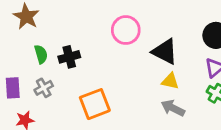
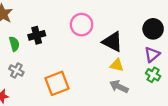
black cross: (69, 57) -> (37, 35), moved
gray cross: (44, 88) -> (16, 70), turned -32

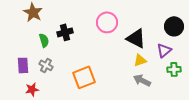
purple triangle: (152, 54) -> (164, 50), moved
yellow triangle: (117, 65) -> (140, 60), turned -32
green cross: (153, 75) -> (174, 69), turned -32

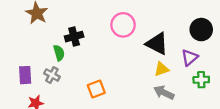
green semicircle: (44, 40) -> (59, 53), moved
orange square: (84, 77) -> (96, 89), size x0.7

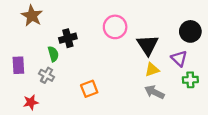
black triangle: (157, 44) -> (148, 45), turned 30
purple triangle: (190, 58) -> (179, 58), turned -36
purple rectangle: (25, 75) -> (18, 65), moved

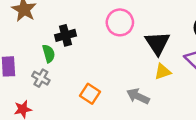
orange square: (89, 89) -> (90, 94), turned -36
gray arrow: (154, 92) -> (138, 96), moved

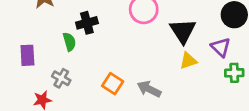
gray cross: (41, 78) -> (61, 78), moved
gray arrow: (138, 96) -> (149, 89), moved

